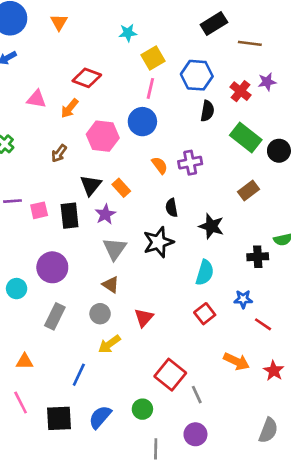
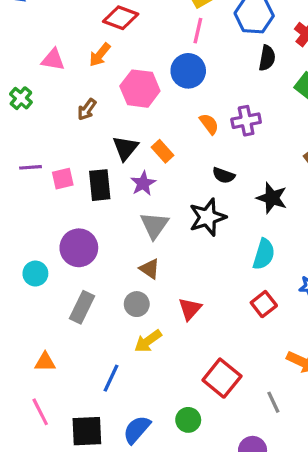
pink triangle: (36, 99) -> (53, 60), moved
black semicircle: (172, 208) -> (224, 175), turned -60
gray line: (197, 395) -> (273, 402), moved

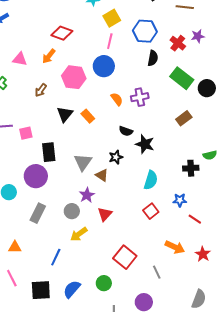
purple star: (143, 183) -> (87, 195), moved
black rectangle: (100, 185) -> (49, 152), moved
black star: (272, 198) -> (145, 144), moved
black star: (207, 217) -> (116, 157), size x0.6
brown triangle: (150, 269) -> (102, 175), moved

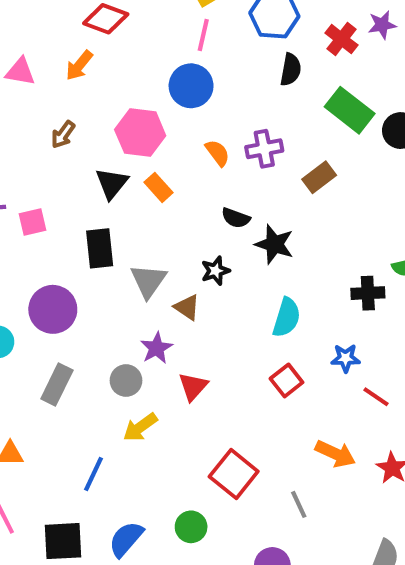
pink hexagon: (74, 77) -> (140, 133), moved
brown rectangle: (184, 118) -> (319, 177), moved
black rectangle: (49, 152) -> (100, 248), moved

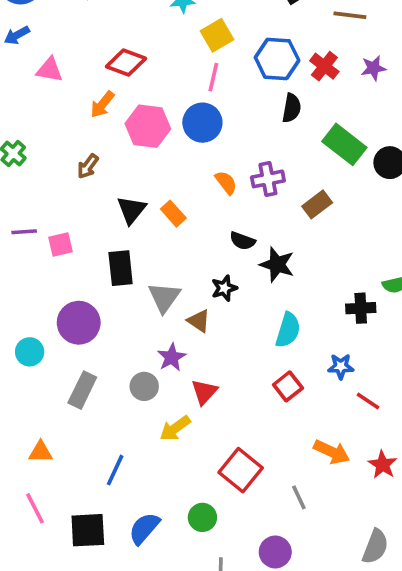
red cross: (341, 39) -> (324, 66), moved
pink triangle: (20, 72) -> (50, 70), moved
pink hexagon: (140, 133) -> (148, 126), moved
yellow arrow: (140, 427) -> (175, 428), moved

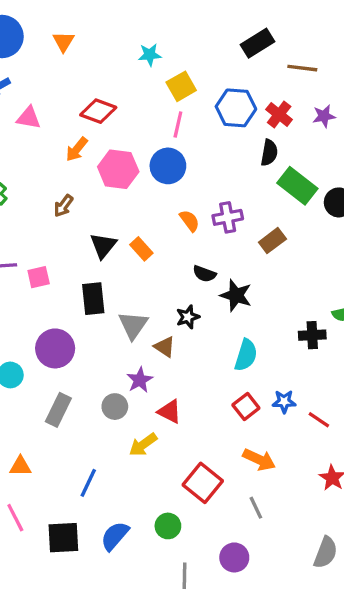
black semicircle: (292, 108) -> (269, 153), moved
blue star: (341, 366) -> (284, 402), moved
red triangle: (204, 392) -> (170, 411), turned -45
orange arrow: (332, 452) -> (259, 460), moved

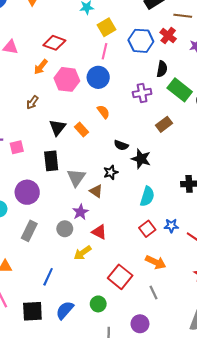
red cross: (279, 114) -> (168, 36), moved
purple cross: (228, 217) -> (142, 93), moved
orange semicircle: (190, 221) -> (103, 112), moved

